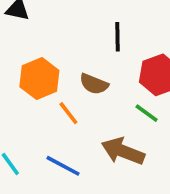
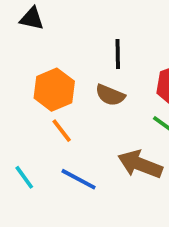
black line: (118, 37) -> (118, 54), moved
orange line: (68, 113) -> (62, 131), moved

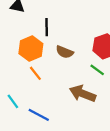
black line: (118, 54) -> (47, 27), moved
blue line: (78, 179) -> (39, 115), moved

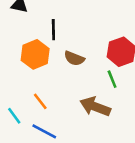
green line: (97, 70) -> (112, 79), turned 32
orange line: (35, 73) -> (40, 101), moved

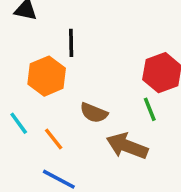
brown semicircle: (74, 58) -> (94, 113), moved
cyan line: (14, 116) -> (19, 123), moved

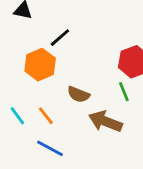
black line: (71, 43) -> (60, 38), turned 50
cyan line: (19, 123) -> (17, 116), moved

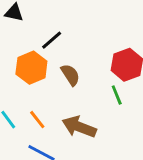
brown semicircle: (78, 94) -> (70, 75), moved, turned -145
brown arrow: (105, 121) -> (79, 127), moved

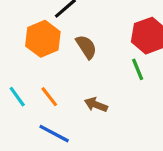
brown arrow: (79, 127) -> (96, 105), size x0.6

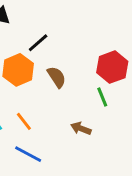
brown arrow: (96, 105) -> (81, 128), moved

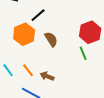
brown arrow: (81, 128) -> (47, 76), moved

